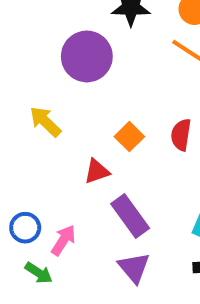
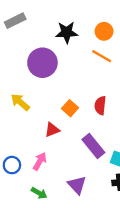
purple rectangle: (130, 216) -> (93, 146), moved
pink arrow: (63, 240) -> (40, 161), moved
green arrow: (39, 273) -> (39, 193), moved

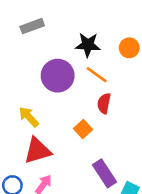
orange line: (102, 56) -> (97, 75), moved
red semicircle: (100, 105) -> (104, 103), moved
red triangle: (52, 130) -> (37, 151), moved, size x1.6

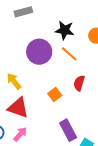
red semicircle: (104, 103) -> (79, 83), moved
red triangle: (37, 151) -> (18, 108), turned 30

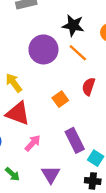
pink arrow: (20, 134) -> (33, 143), moved

